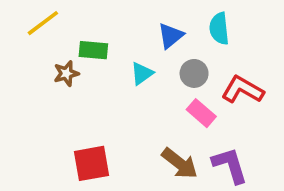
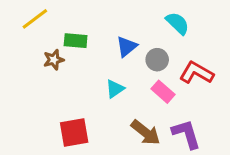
cyan semicircle: (219, 28) -> (178, 23), turned 140
blue triangle: (171, 36) -> (127, 47), moved
cyan triangle: (142, 73) -> (115, 89), moved

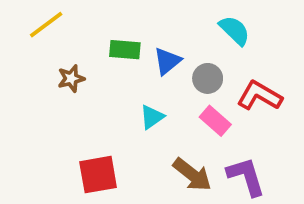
green rectangle: (76, 41) -> (125, 50), moved

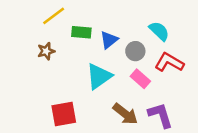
yellow line: (46, 25) -> (54, 16), moved
cyan semicircle: (235, 30) -> (159, 31), moved
cyan triangle: (152, 117) -> (99, 76), size x1.6

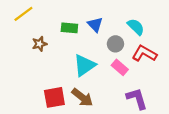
yellow line: (54, 16) -> (23, 14), moved
blue triangle: (109, 40) -> (95, 25), moved, turned -35
brown arrow: (125, 114) -> (82, 97), moved

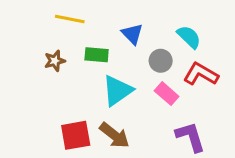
yellow line: (23, 14) -> (70, 19), moved, turned 48
green rectangle: (69, 28) -> (97, 55), moved

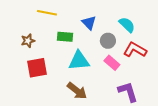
brown star: (55, 61) -> (28, 41), moved
cyan triangle: (117, 91) -> (79, 61), turned 30
red square: (76, 135) -> (37, 68), moved

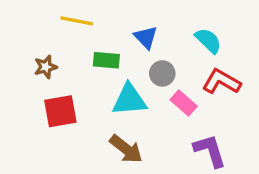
gray circle: (108, 41) -> (162, 73), moved

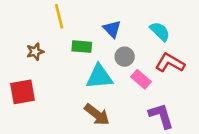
yellow line: (77, 21) -> (59, 16), turned 65
red square: (60, 111) -> (23, 92), moved

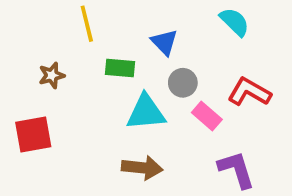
cyan semicircle: (160, 31) -> (235, 22), moved
brown arrow: (97, 115) -> (142, 168), turned -32

